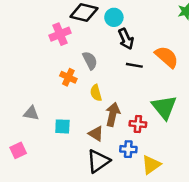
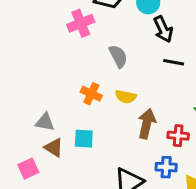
orange cross: (68, 77) -> (91, 94), moved
yellow semicircle: (96, 93) -> (126, 97), turned -63
brown triangle: (96, 134) -> (54, 148), moved

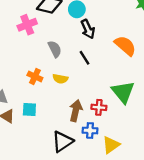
black line: (174, 62) -> (85, 58), moved, turned 48
brown arrow: (147, 124) -> (76, 111), moved

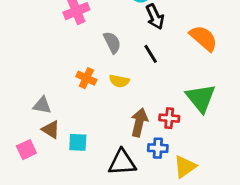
cyan square: (29, 110) -> (78, 142), moved
black triangle: (62, 141) -> (122, 162), turned 30

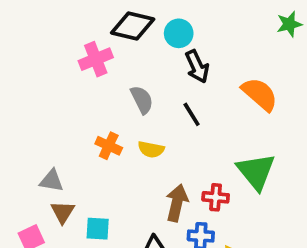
brown triangle: (51, 130) -> (63, 212), turned 30

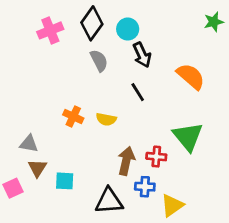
black diamond: (133, 26) -> (92, 23), turned -68
pink cross: (96, 59) -> (50, 30), moved
gray semicircle: (142, 100) -> (99, 61), moved

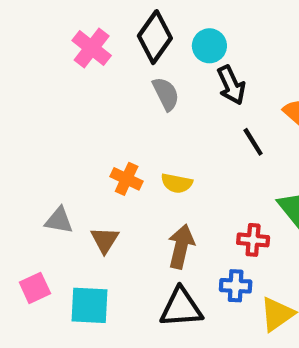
pink cross: (50, 30) -> (92, 48), turned -30
black line: (138, 92) -> (253, 142), moved
brown arrow: (126, 161) -> (181, 247), moved
brown triangle: (37, 168) -> (105, 240), moved
cyan square: (65, 181) -> (89, 305), moved, size x1.4

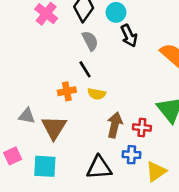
black line: (253, 142) -> (85, 69), moved
orange cross: (127, 179) -> (67, 91), turned -36
brown triangle: (105, 240) -> (54, 128), size x1.5
brown arrow: (181, 247) -> (115, 125), moved

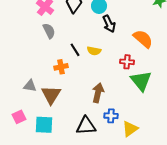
gray semicircle: (90, 41) -> (49, 31), moved
yellow semicircle: (97, 94) -> (94, 51), moved
red cross: (142, 128) -> (127, 62), moved

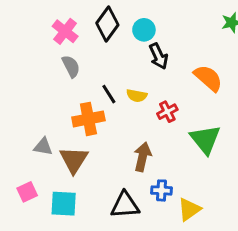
red cross: (127, 62) -> (167, 112), moved, turned -32
orange cross: (61, 67) -> (88, 119), size x1.5

